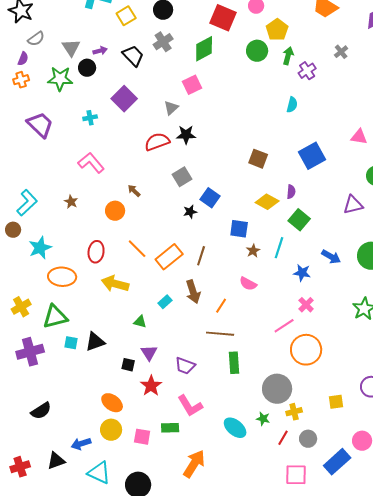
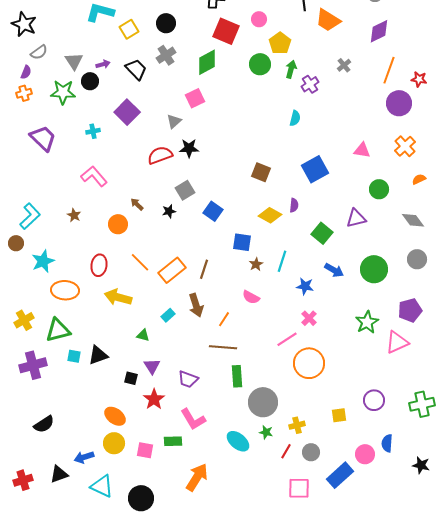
black star: (190, 212) -> (169, 211), moved
green square: (299, 220) -> (322, 233), moved
gray circle: (277, 389) -> (263, 402), moved

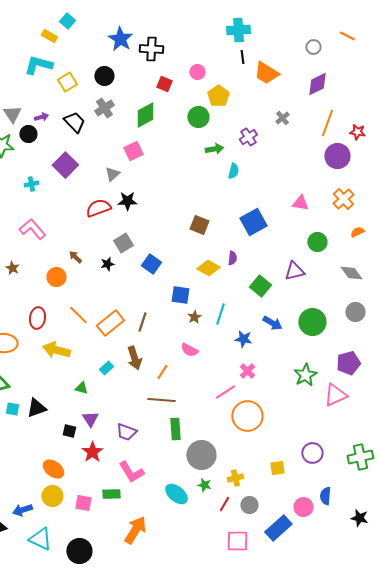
red square: (226, 31) -> (164, 84), size x0.6
green arrow: (291, 69) -> (214, 149), moved, turned 66

